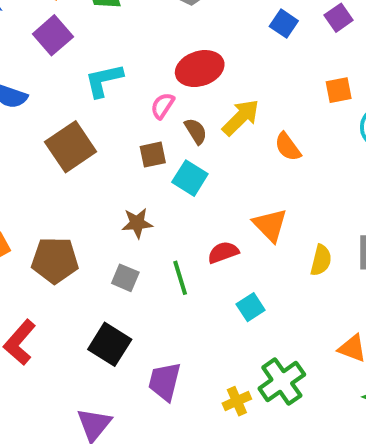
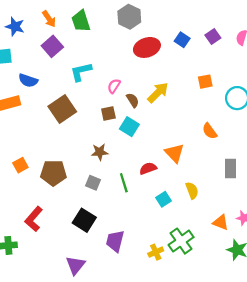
red ellipse: (200, 69) -> (147, 47), moved
orange square: (339, 90) -> (205, 82), moved
orange semicircle: (288, 147) -> (210, 131), moved
yellow semicircle: (321, 260) -> (192, 190), moved, turned -35

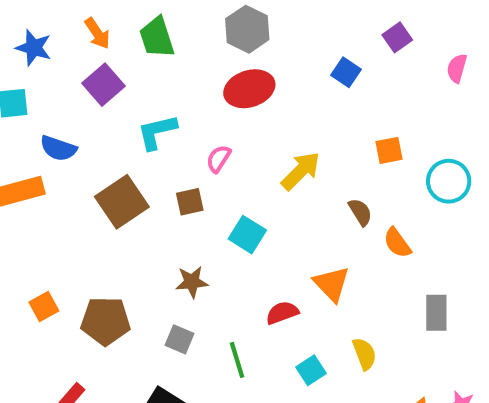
purple square: (213, 36) -> (397, 37), moved
red ellipse: (147, 47) -> (249, 89), moved
brown semicircle: (133, 100) -> (360, 212), moved
brown square: (108, 113) -> (190, 202), moved
green line: (124, 183) -> (237, 360), moved

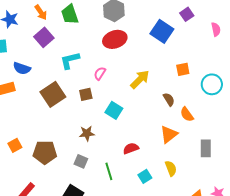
pink semicircle: (457, 68) -> (216, 29), turned 152
blue square: (346, 72) -> (162, 31), size x1.6
orange triangle: (332, 284) -> (169, 134), moved, turned 36

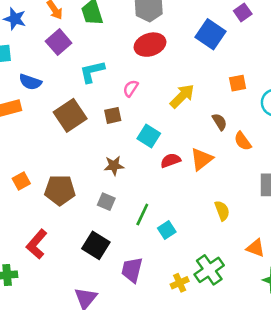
orange triangle: (169, 134) -> (201, 159), moved
red semicircle: (131, 148) -> (171, 160), moved
green line: (109, 171) -> (142, 215), turned 42
cyan square: (145, 176) -> (167, 230), moved

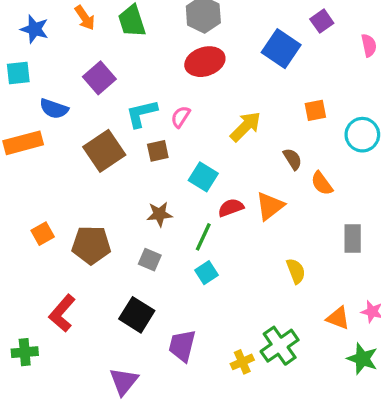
purple square: (59, 42) -> (99, 78), moved
cyan L-shape: (92, 72) -> (142, 114), moved
green line: (142, 215) -> (203, 237), moved
cyan square: (167, 230) -> (207, 273), moved

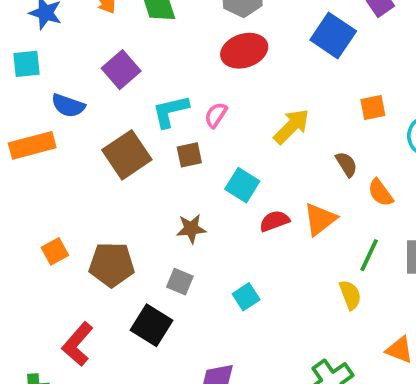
green line: (203, 237) -> (369, 255), moved
black square: (137, 315) -> (151, 325), moved

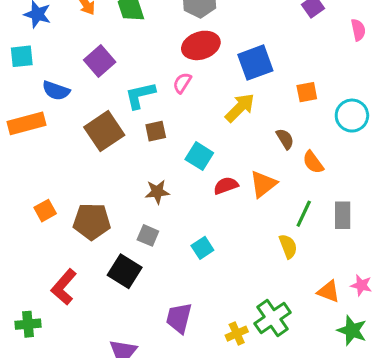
blue square: (333, 36) -> (255, 63), moved, turned 36
pink semicircle: (216, 115) -> (182, 83), moved

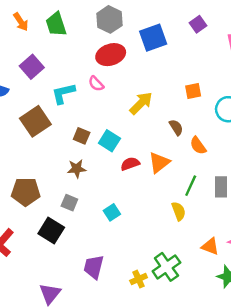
blue square: (255, 63) -> (153, 38), moved
pink semicircle: (182, 83) -> (96, 84), turned -77
brown square: (156, 131) -> (82, 136), moved, turned 35

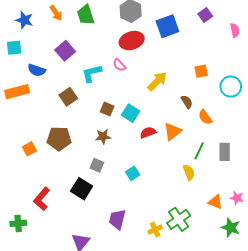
brown square: (35, 121) -> (68, 97), size x0.7
brown pentagon: (26, 192) -> (59, 139), moved

